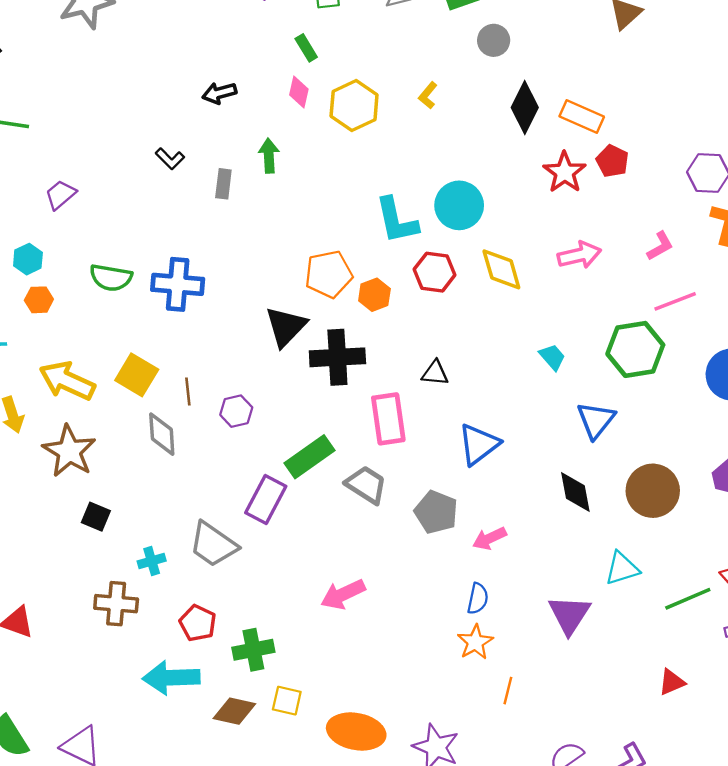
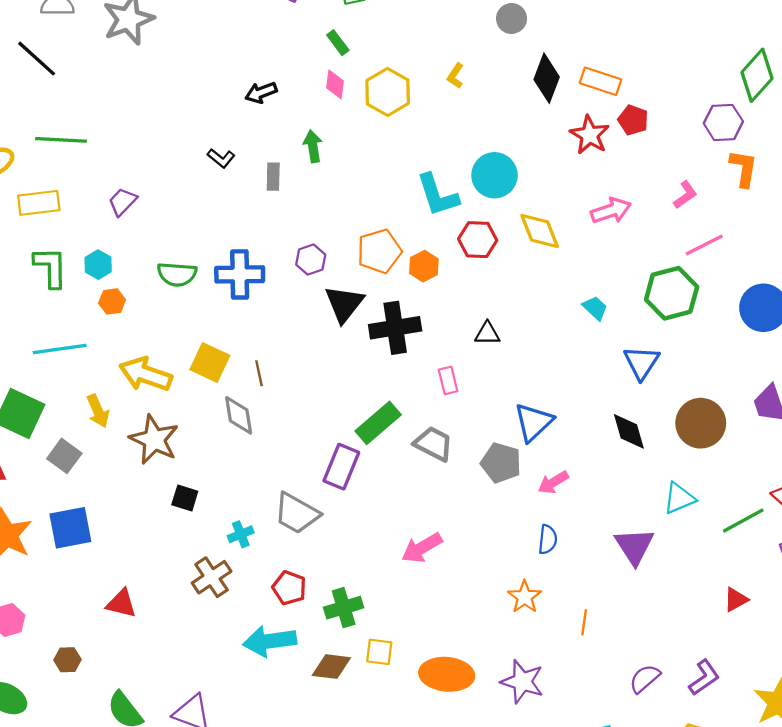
purple hexagon: (236, 411) -> (311, 260), moved
pink rectangle: (388, 419) -> (448, 380), size x0.6
blue triangle: (479, 444) -> (533, 422), moved
brown cross: (116, 604) -> (212, 577), turned -33
orange star: (475, 642) -> (525, 597), moved

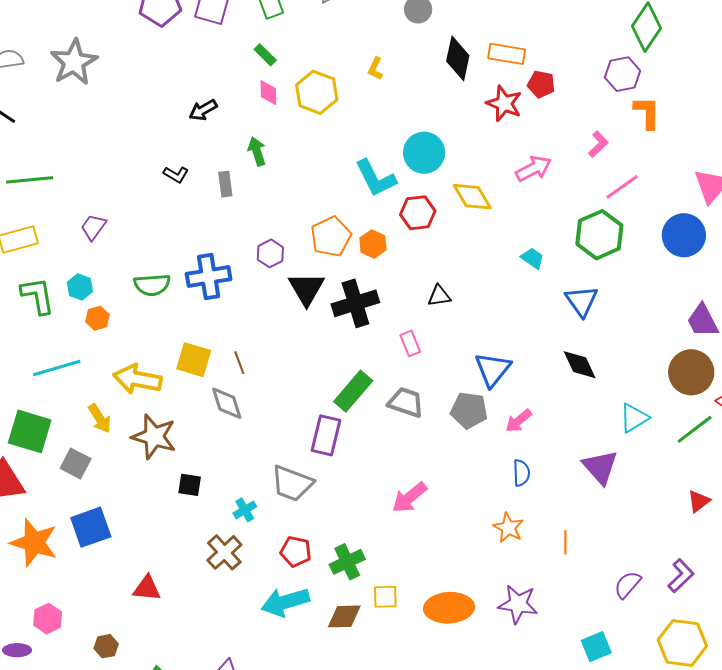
brown circle: (701, 423) -> (691, 372), moved

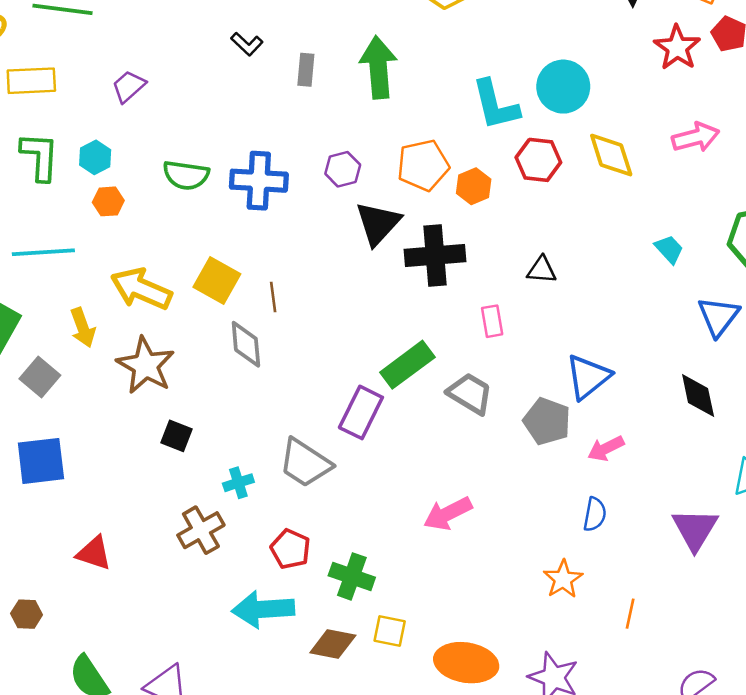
green arrow: (257, 151) -> (378, 67), moved, size x1.6
green cross: (347, 562) -> (352, 576), turned 32

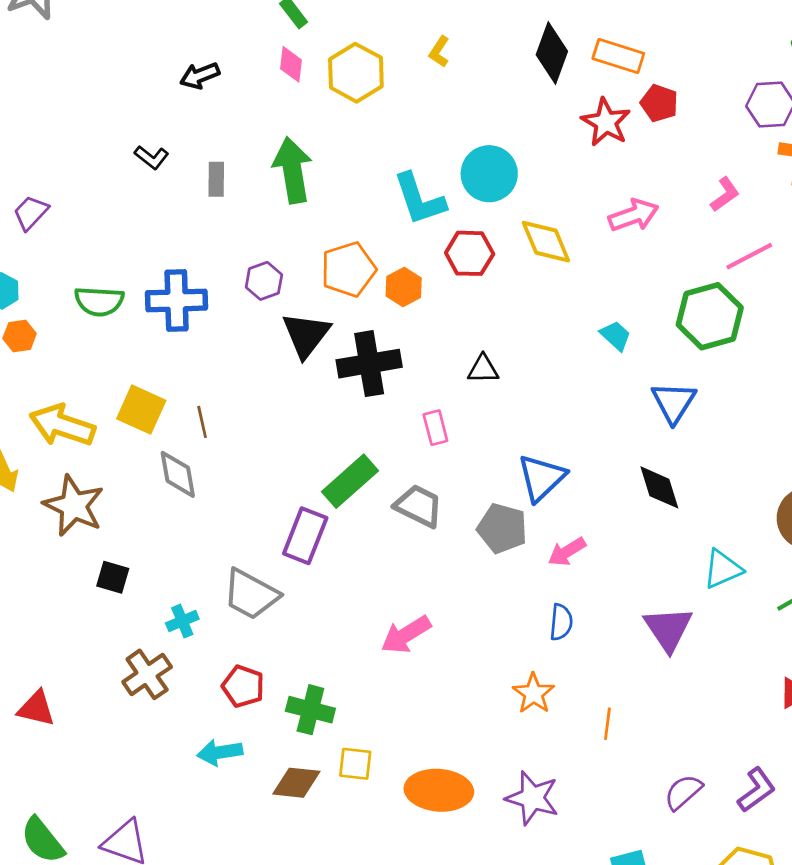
cyan arrow: (263, 609) -> (220, 752), size x0.7

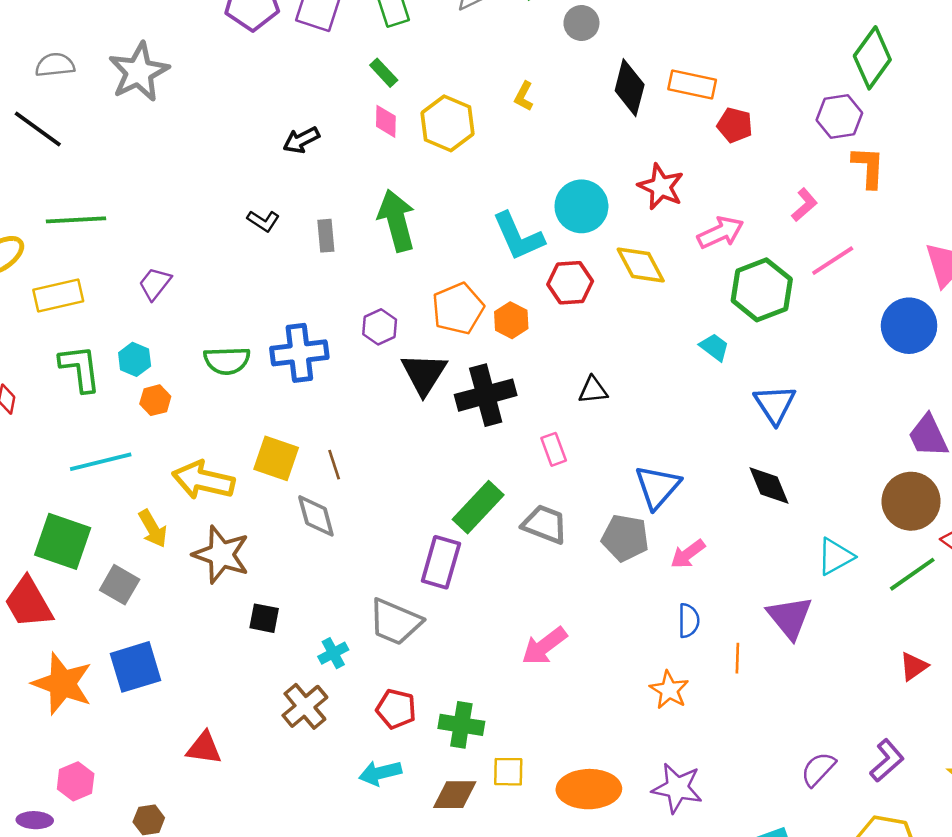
red star: (606, 122) -> (661, 187), moved
green hexagon: (710, 316) -> (762, 290), moved
orange line: (607, 724) -> (737, 658), moved

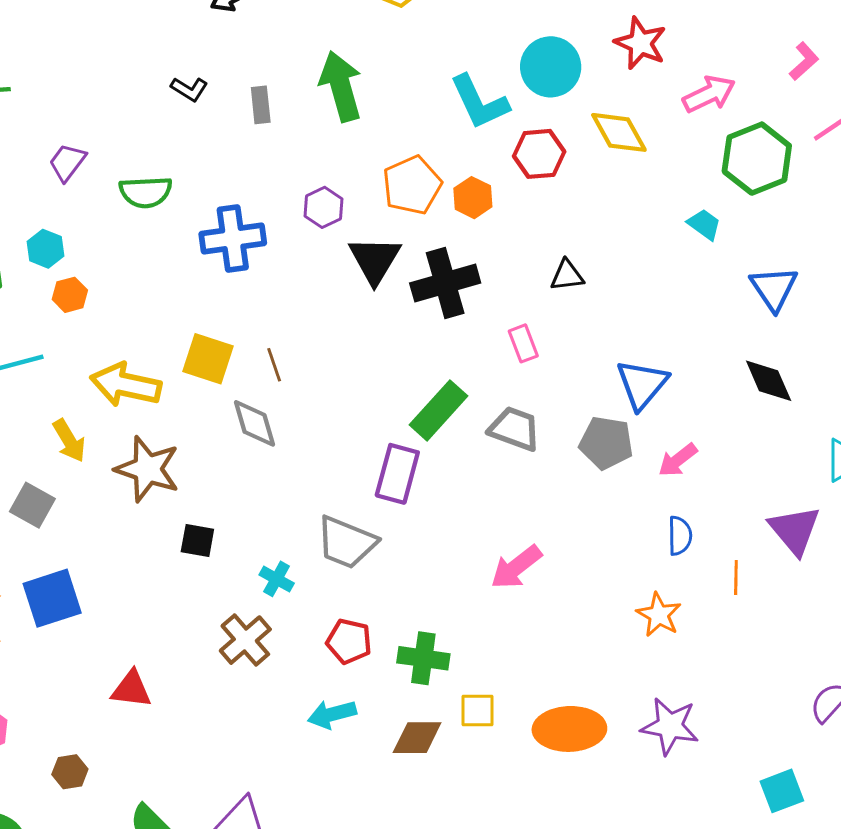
green semicircle: (227, 361) -> (146, 192), moved
cyan cross: (333, 653) -> (277, 579), turned -32

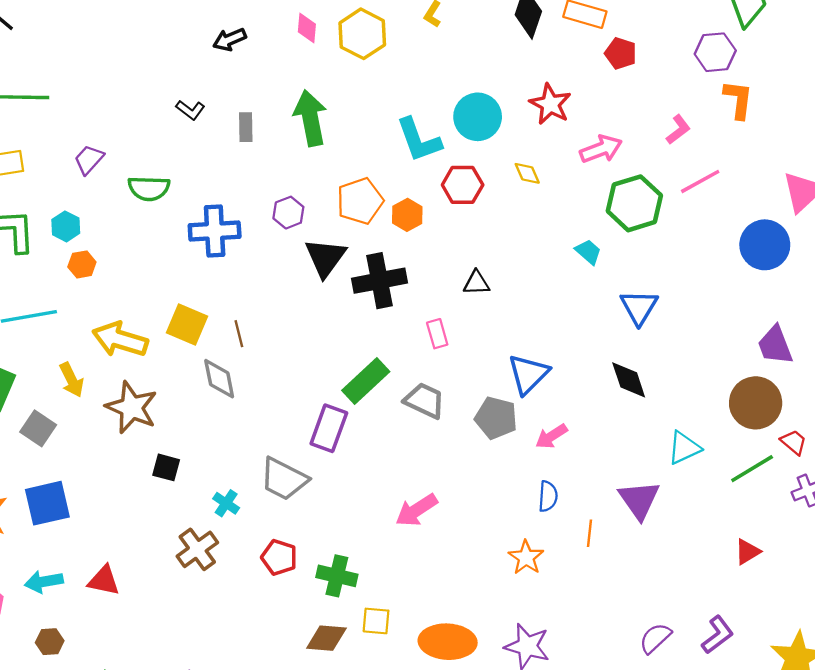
yellow diamond: (619, 132) -> (527, 173), size x0.6
cyan arrow: (332, 714) -> (44, 582), moved

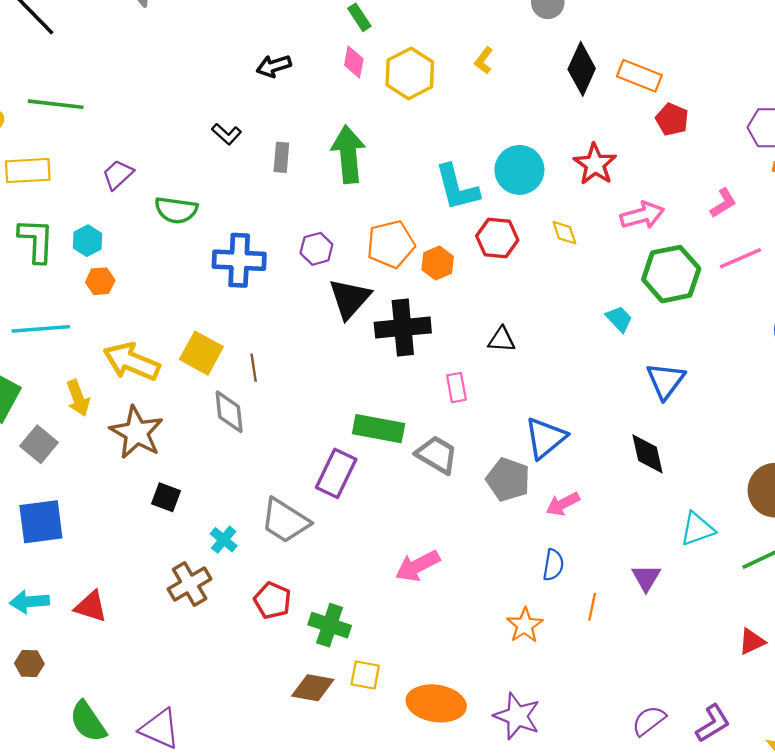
green rectangle: (366, 381) -> (379, 429), turned 48
purple triangle: (639, 500) -> (646, 578), size x0.7

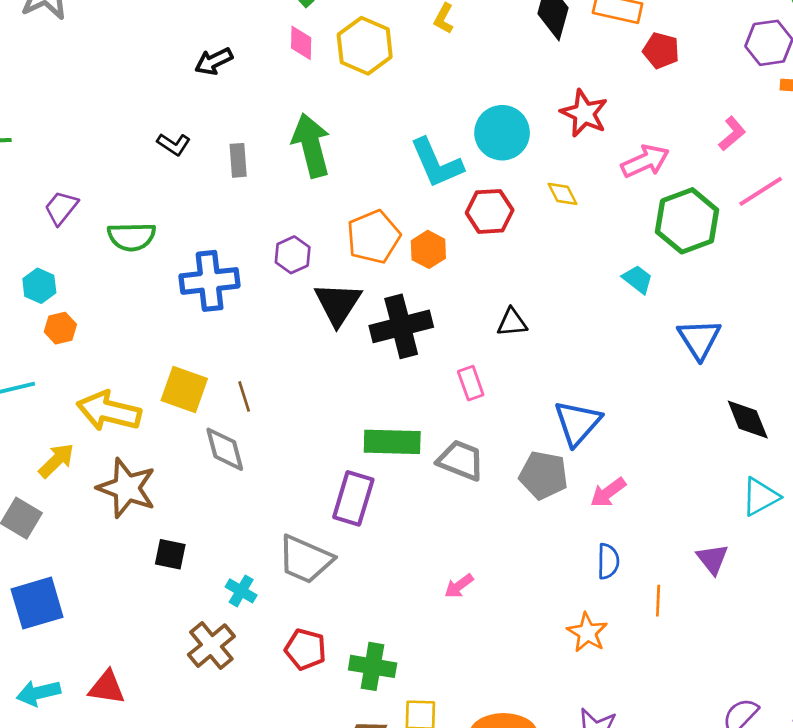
yellow arrow: (78, 398) -> (56, 461), turned -105
black diamond: (648, 454) -> (748, 419), moved
pink arrow: (418, 566) -> (459, 586), size x0.6

